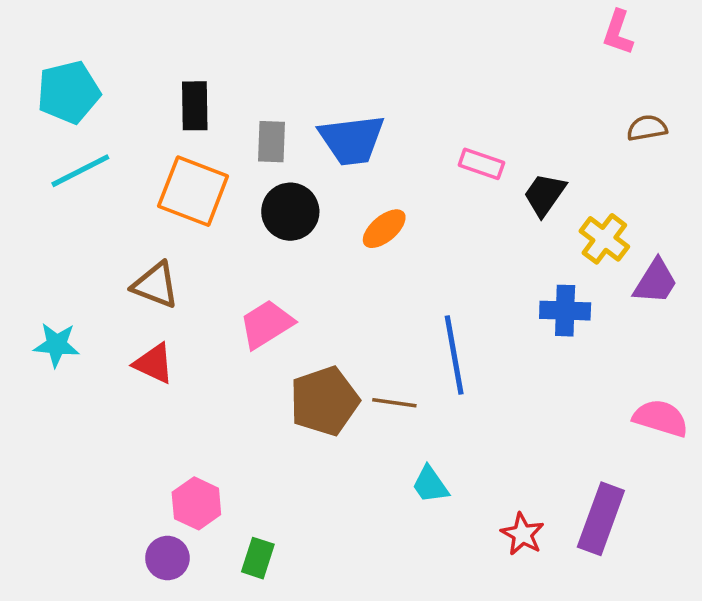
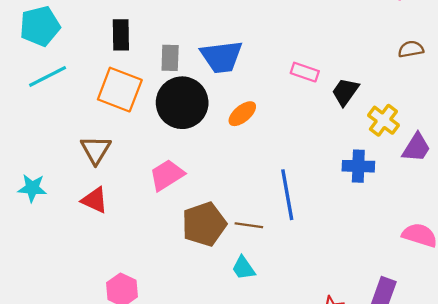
black circle: (290, 212) -> (182, 103), size x1.4
brown triangle: (156, 285) -> (96, 150), turned 40
cyan trapezoid: (430, 485) -> (243, 268), moved

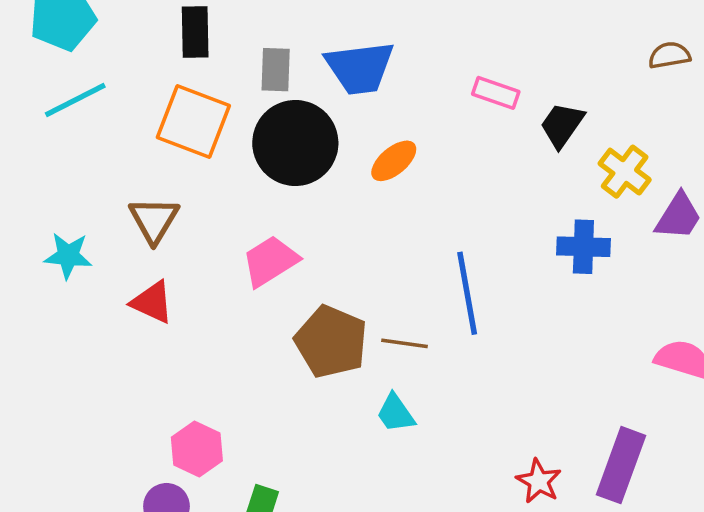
cyan star: (32, 188) -> (68, 256), moved
brown pentagon: (204, 224) -> (331, 342), turned -30

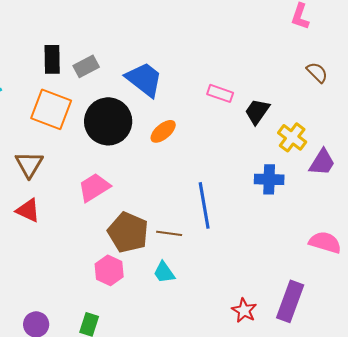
brown semicircle: (669, 55) -> (317, 72), turned 55
blue trapezoid: (360, 68) -> (144, 79), turned -135
gray rectangle: (276, 70) -> (86, 66), moved, turned 60
pink hexagon: (197, 449) -> (109, 270), moved

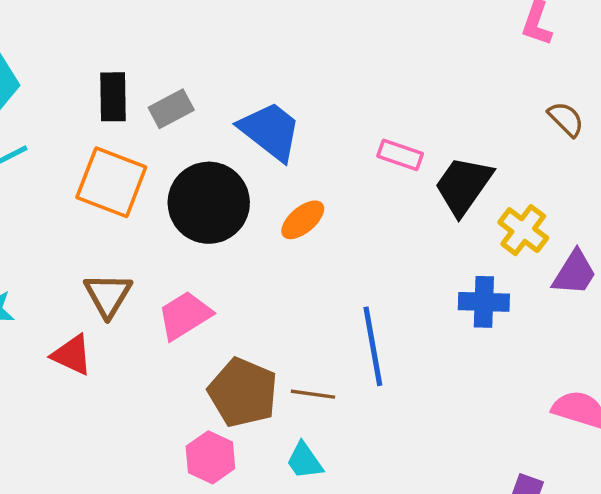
black trapezoid: (257, 111) -> (463, 186), size x1.4
brown triangle: (29, 164) -> (108, 295), moved

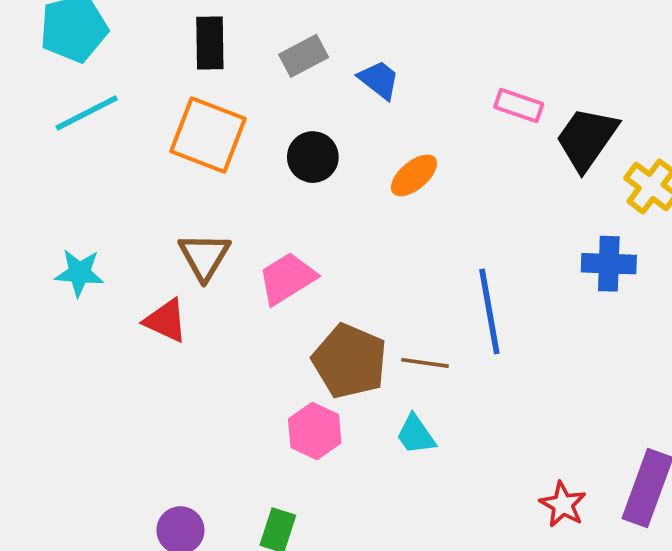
gray rectangle: (171, 109) -> (304, 56), moved
blue trapezoid: (270, 131) -> (379, 80), size x0.6
black circle: (209, 203) -> (313, 157), size x0.6

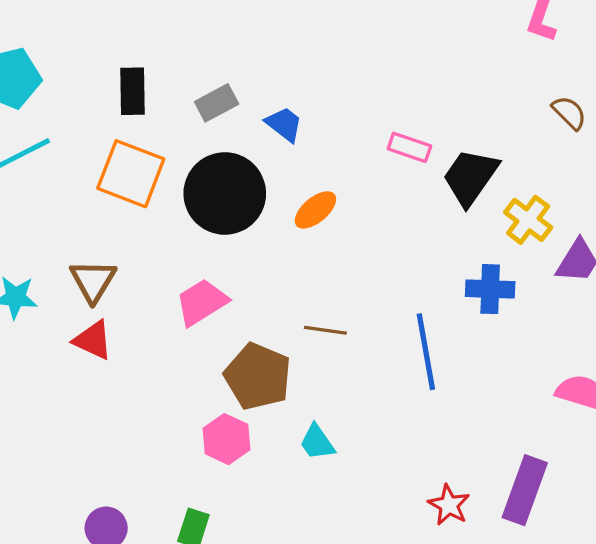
black circle: (313, 157) -> (225, 193), size x1.8
brown triangle: (204, 256) -> (93, 281), moved
blue line: (489, 311) -> (426, 352), moved
brown line: (425, 363) -> (325, 330), moved

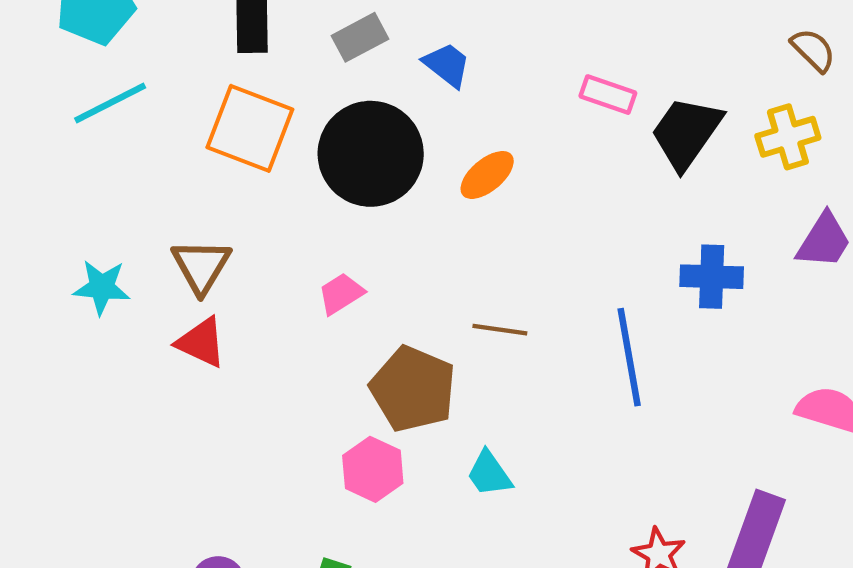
yellow cross: (528, 220) -> (788, 137), moved, turned 36
pink trapezoid: (202, 302) -> (341, 294), size x0.7

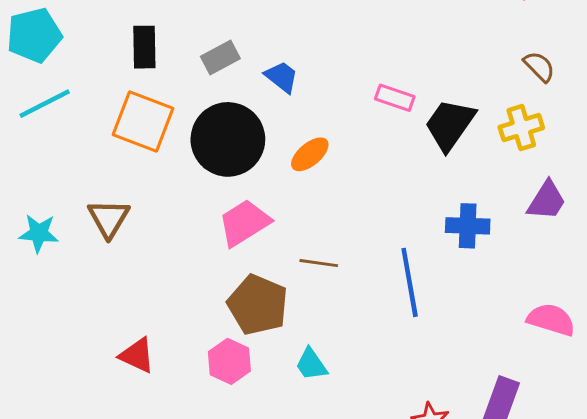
pink trapezoid: (341, 294) -> (244, 223), moved, size x1.6
red triangle: (201, 342) -> (137, 355), moved

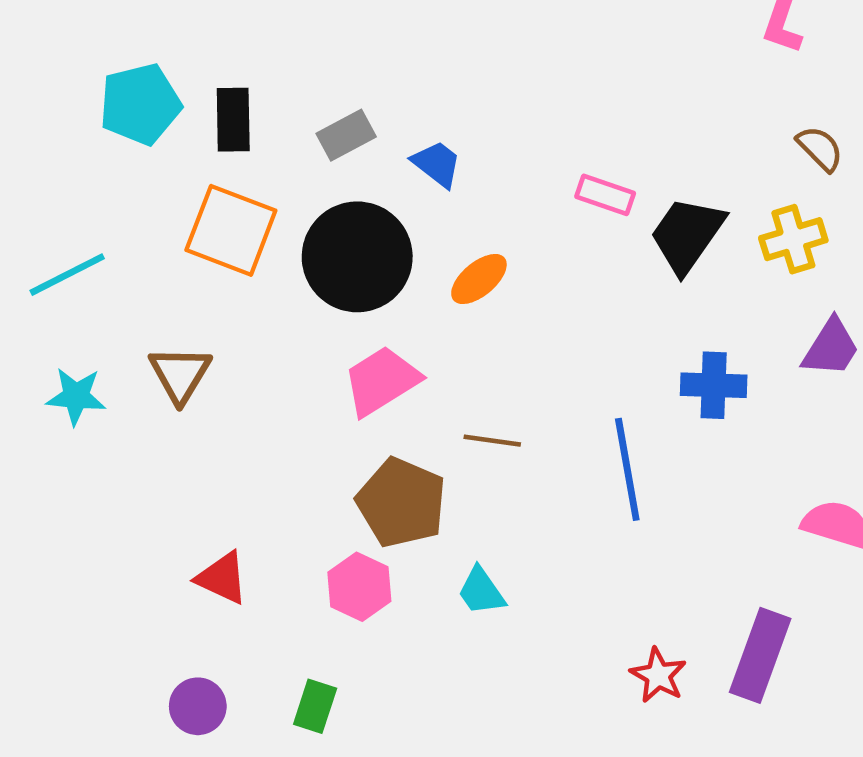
cyan pentagon: (34, 35) -> (140, 104), moved
cyan line: (45, 104) -> (67, 275), moved

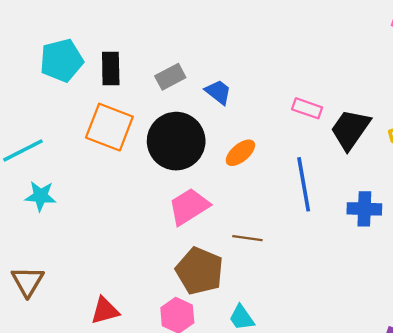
brown triangle: (180, 374) -> (28, 281), moved
cyan star: (76, 396) -> (41, 196), moved
blue line: (627, 469) -> (304, 184), moved
red triangle: (222, 578) -> (105, 311), turned -40

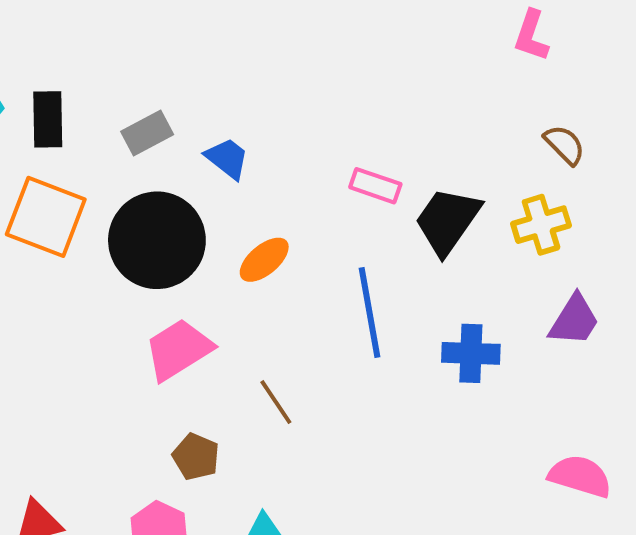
brown line: (247, 238) -> (276, 402), turned 48
brown pentagon: (200, 271) -> (196, 457), size x0.6

